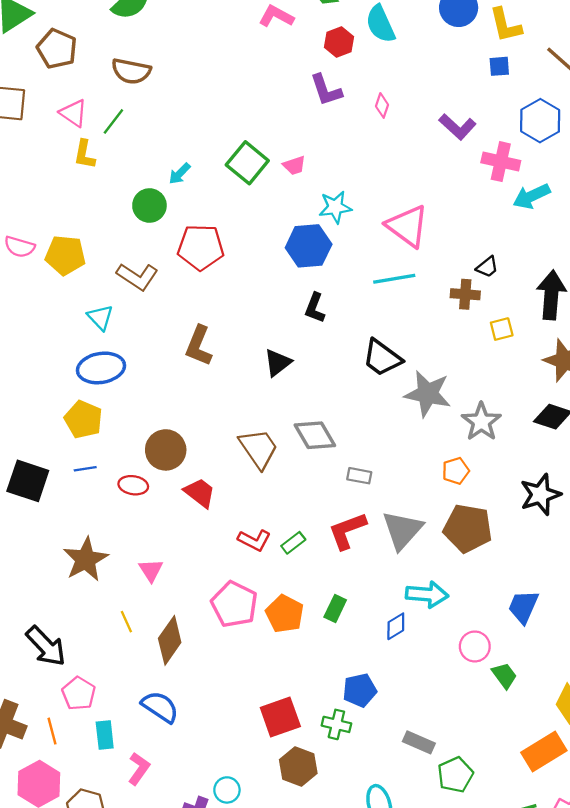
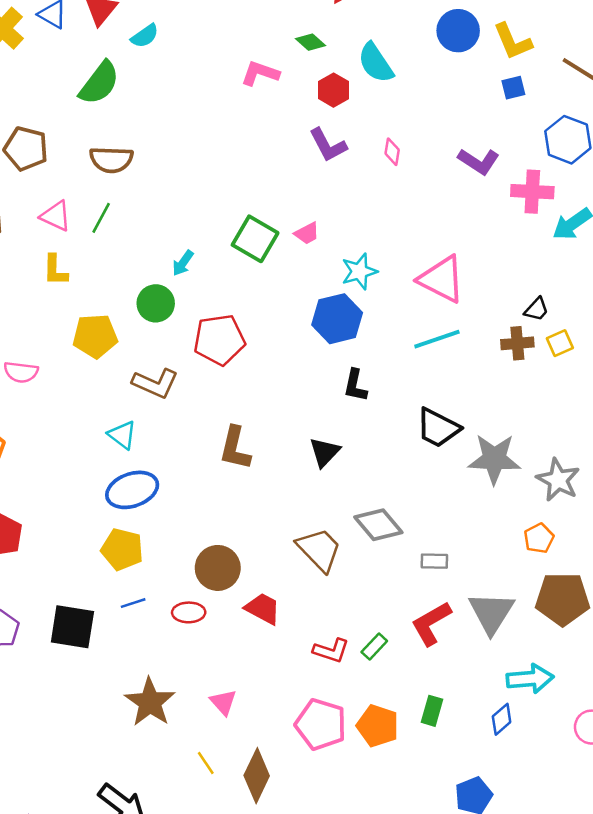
yellow L-shape: (85, 154) -> (55, 270), moved
yellow pentagon: (65, 255) -> (95, 336), moved
yellow square: (502, 329) -> (560, 343), moved

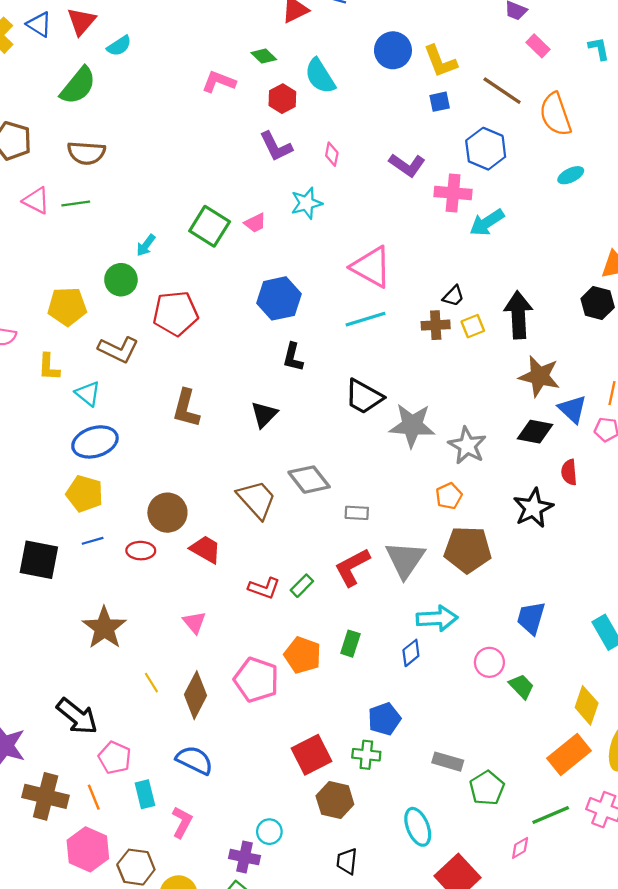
green line: (101, 218) -> (76, 204), turned 52
yellow L-shape: (55, 270) -> (49, 367), moved
cyan star: (359, 271) -> (306, 203), moved
pink triangle: (223, 702) -> (194, 622), moved
pink pentagon: (321, 724) -> (256, 680), moved

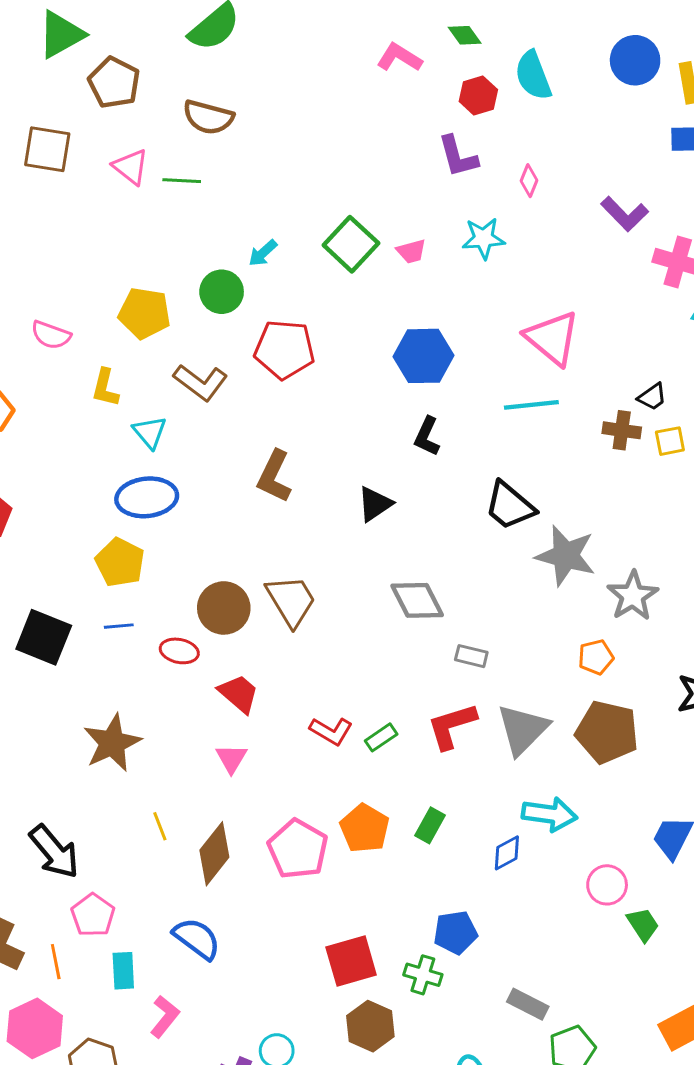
brown trapezoid: (257, 499) -> (291, 601), moved
red trapezoid: (206, 549) -> (239, 694), moved

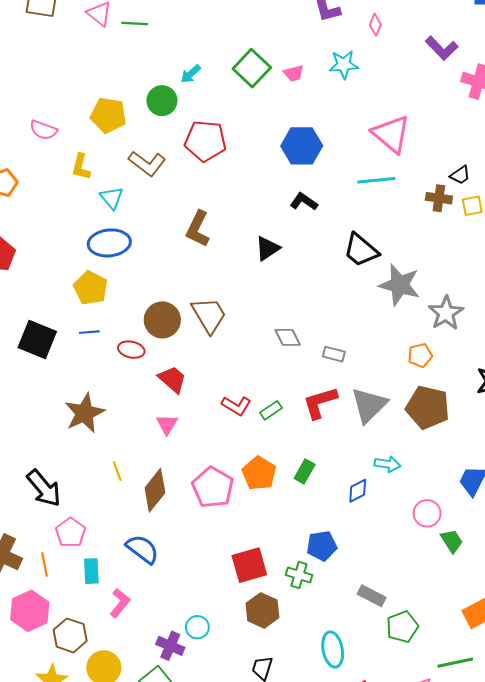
black L-shape: (427, 436) -> (304, 202), turned 100
gray diamond: (417, 600) -> (288, 337), moved, size x0.7
cyan arrow: (550, 814) -> (387, 464), size x0.7

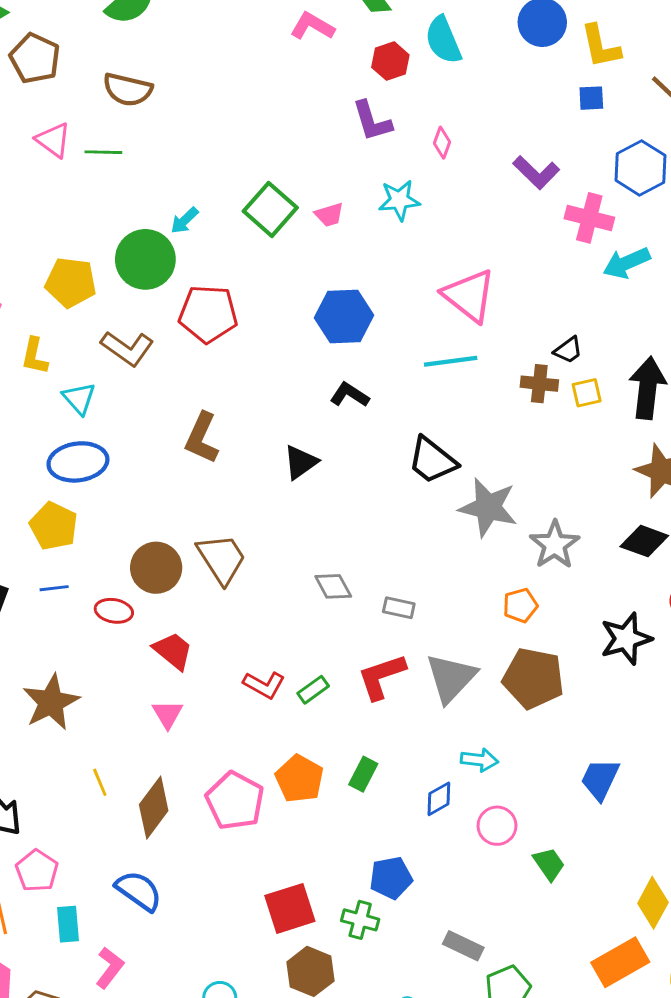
green circle: (162, 101) -> (145, 259), size x1.4
pink circle: (427, 513) -> (497, 826), moved
green trapezoid: (452, 541) -> (549, 864), moved

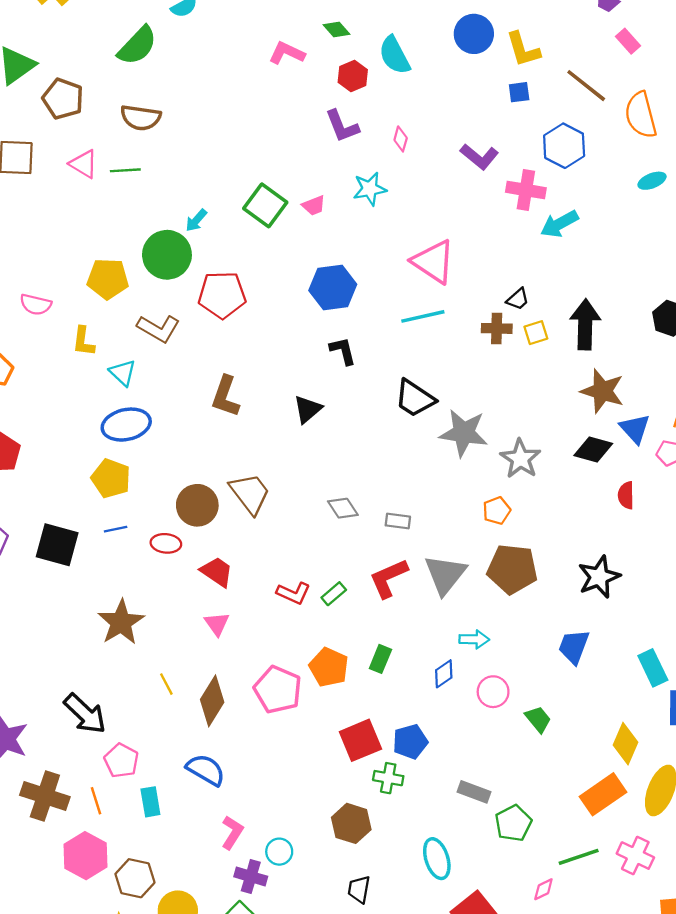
black L-shape: (350, 395) -> (343, 351), turned 48
black star: (626, 639) -> (599, 577), moved
red square: (290, 908) -> (360, 740), moved
pink L-shape: (110, 968) -> (232, 832), moved

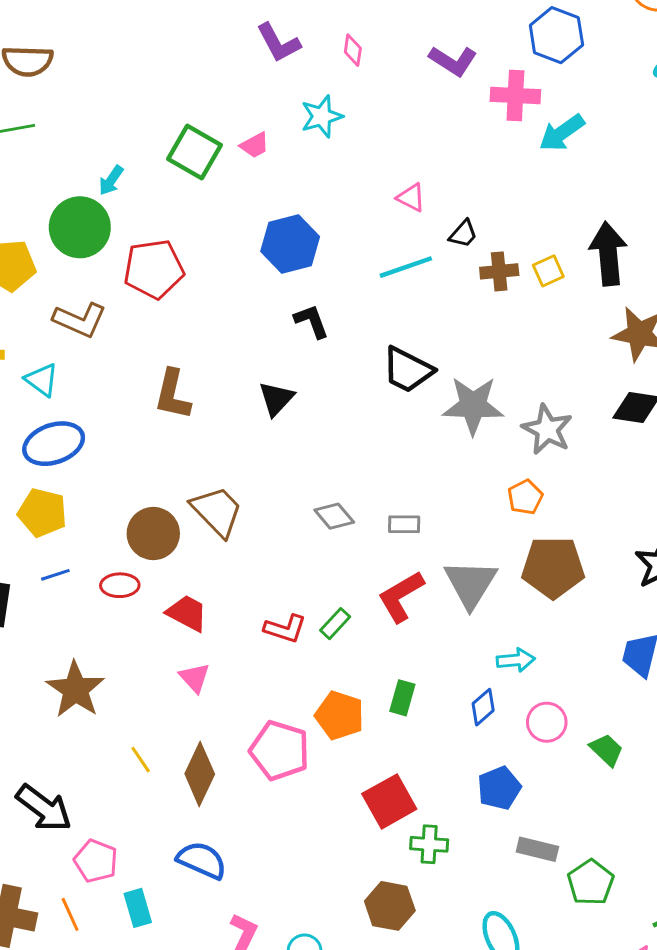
pink triangle: (433, 262) -> (411, 198), size x0.5
black trapezoid: (518, 299) -> (463, 234), moved
blue pentagon: (410, 742) -> (499, 788), moved

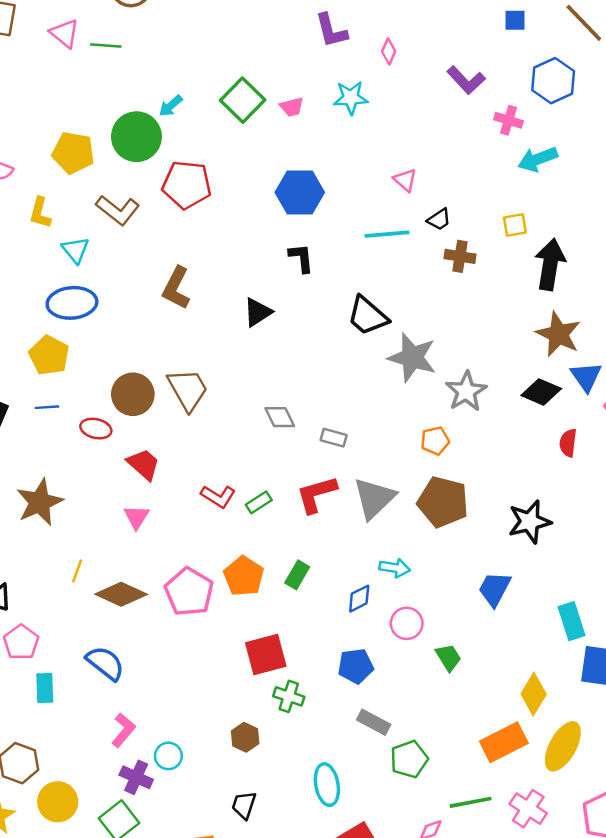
pink cross: (515, 96) -> (508, 120), size x0.7
yellow square: (548, 271) -> (515, 225), moved
yellow line: (141, 760) -> (77, 571), turned 40
brown diamond: (200, 774) -> (121, 594), turned 75
brown hexagon: (390, 906) -> (245, 737), size x0.7

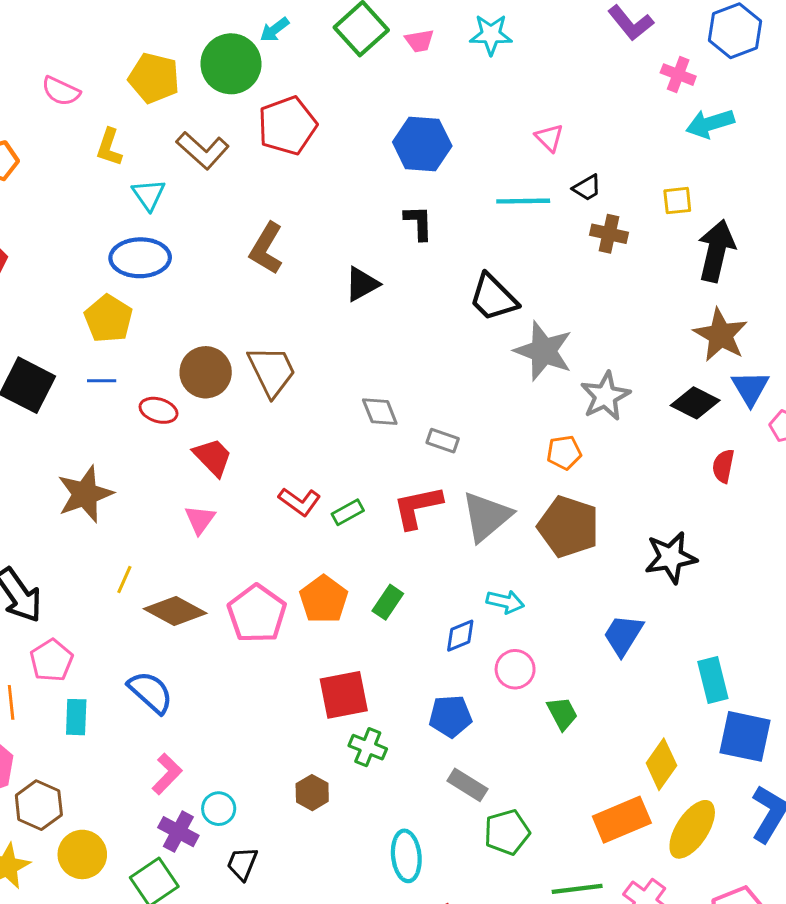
red pentagon: (187, 185) -> (287, 126), turned -30
black trapezoid: (244, 805) -> (242, 864), moved

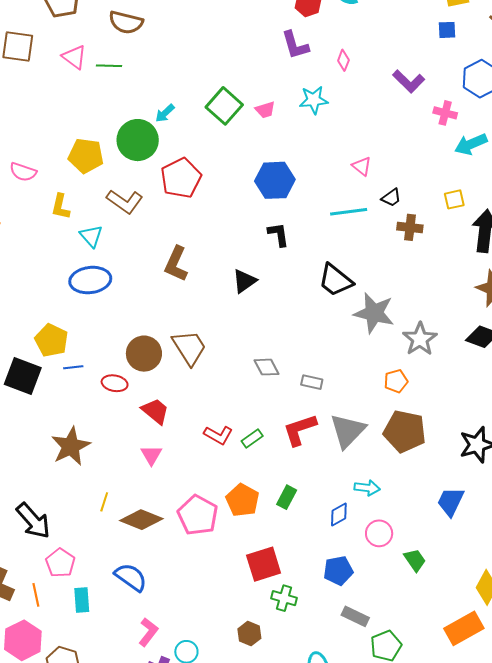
yellow pentagon: (108, 319) -> (51, 340), moved

